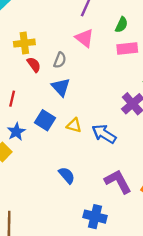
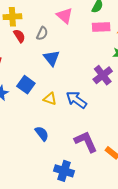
blue triangle: (61, 87) -> (52, 58), moved
yellow triangle: (74, 125) -> (50, 99), moved

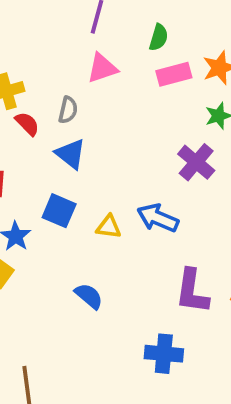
pink triangle: (65, 16) -> (102, 68), turned -48
blue triangle: (52, 58) -> (71, 154), moved
blue semicircle: (42, 134) -> (89, 296), moved
purple L-shape: (86, 142) -> (192, 291), turned -135

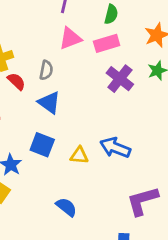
pink rectangle: (174, 74) -> (107, 43), moved
purple cross: (196, 162) -> (120, 79), moved
purple L-shape: (192, 291) -> (142, 201), turned 68

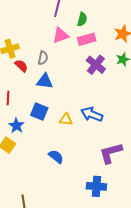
green semicircle: (111, 14) -> (82, 19), moved
blue triangle: (49, 103) -> (45, 81), turned -30

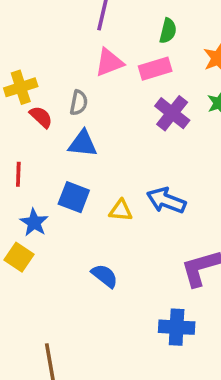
green semicircle: (82, 19) -> (168, 31), moved

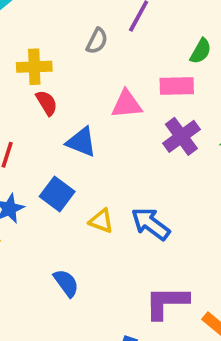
pink triangle: (109, 62) -> (127, 104), moved
gray semicircle: (79, 103) -> (97, 41), moved

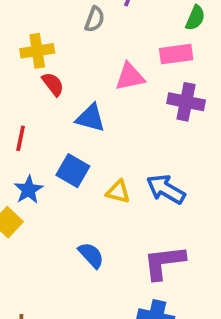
purple cross: (181, 136) -> (186, 102), turned -36
purple L-shape: (167, 302) -> (164, 262), moved

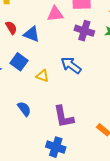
red semicircle: (53, 84) -> (11, 28), moved
blue arrow: (166, 189) -> (71, 65), moved
purple L-shape: (164, 262) -> (64, 117), turned -100

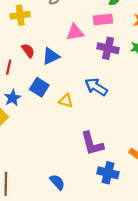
blue triangle: (32, 34) -> (51, 56), turned -42
blue semicircle: (24, 109) -> (57, 182), moved
blue cross: (56, 147) -> (108, 173), moved

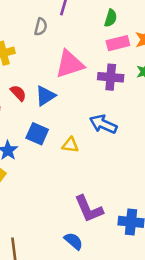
pink rectangle: (103, 20) -> (118, 43), moved
pink triangle: (75, 32) -> (70, 64), size x1.4
purple L-shape: (92, 144) -> (89, 209), moved

